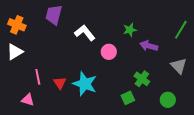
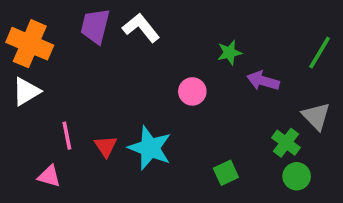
orange cross: (17, 25) -> (30, 44), size x1.4
white L-shape: (85, 33) -> (141, 28), moved
green cross: (142, 79) -> (286, 143), moved

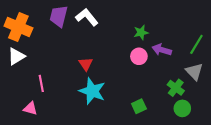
green line: (320, 53) -> (196, 44), moved
pink circle: (192, 91) -> (139, 56), moved
red triangle: (106, 146) -> (86, 64), moved

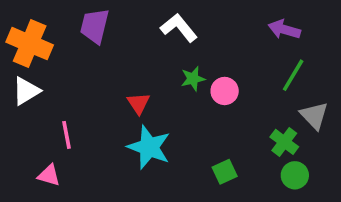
white L-shape: (87, 17) -> (179, 28), moved
green star: (141, 32) -> (193, 79), moved
green line: (196, 44) -> (293, 75), moved
purple arrow: (162, 50) -> (284, 30), moved

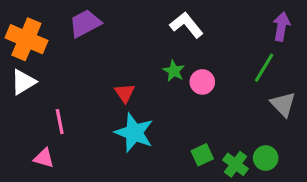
purple trapezoid: (95, 26) -> (85, 23), turned 48
white L-shape: (179, 28) -> (186, 25), moved
purple arrow: (284, 30) -> (281, 27), moved, turned 84
green star: (193, 79) -> (174, 71), turned -30
green cross: (284, 142) -> (236, 164), moved

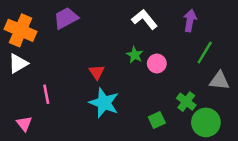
purple arrow: (281, 27) -> (190, 21), moved
gray triangle: (283, 104) -> (219, 81), turned -40
pink triangle: (44, 158) -> (24, 124), moved, turned 35
green circle: (266, 158) -> (206, 122), size x1.5
green cross: (236, 164) -> (186, 102), moved

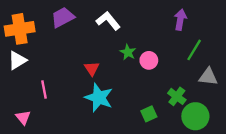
white L-shape: (145, 19) -> (108, 21), moved
orange cross: (21, 30) -> (20, 29), turned -32

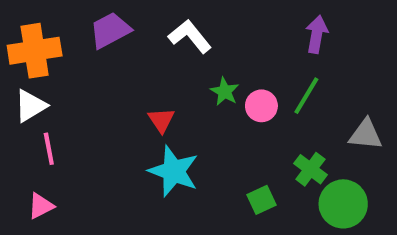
green line: (194, 50) -> (306, 96), moved
pink line: (44, 89) -> (49, 149), moved
pink triangle: (23, 117) -> (41, 206), turned 42

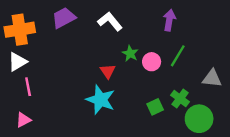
purple arrow: (317, 34) -> (169, 20), moved
red triangle: (161, 120) -> (108, 71), moved
green square: (261, 200) -> (155, 107), moved

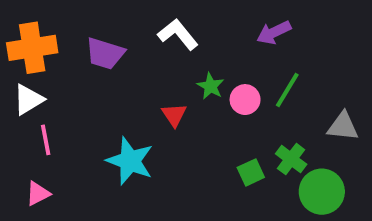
purple trapezoid: (64, 18) -> (105, 54), moved, turned -135
purple arrow: (169, 20) -> (274, 32), turned -126
cyan star: (101, 100) -> (130, 161), moved

